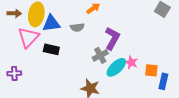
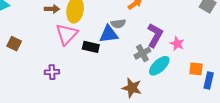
blue triangle: (51, 23) -> (109, 34), moved
pink star: (131, 62) -> (177, 44), moved

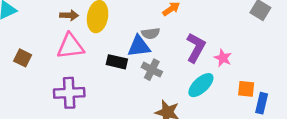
pink triangle: (67, 34) -> (70, 46), moved, turned 40
gray cross: (142, 53) -> (152, 70), moved, turned -35
purple cross: (52, 72) -> (69, 93), size x1.6

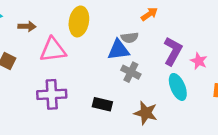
brown arrow: (69, 15) -> (27, 26), moved
black rectangle: (117, 62) -> (102, 104), moved
cyan ellipse: (201, 85) -> (178, 87), turned -70

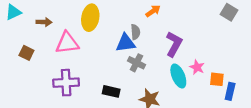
gray semicircle: (130, 38) -> (135, 32), turned -88
pink star: (199, 61) -> (197, 67), moved

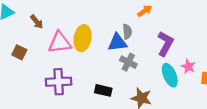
yellow ellipse: (90, 18) -> (83, 38), moved
brown arrow: (44, 22) -> (37, 22), turned 48

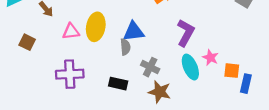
gray semicircle: (127, 32) -> (125, 47), moved
pink triangle: (60, 42) -> (71, 32), size x0.7
gray cross: (128, 62) -> (150, 67), moved

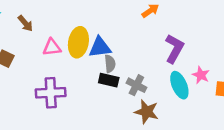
blue triangle: (134, 32) -> (100, 47), moved
black rectangle: (118, 84) -> (109, 80), moved

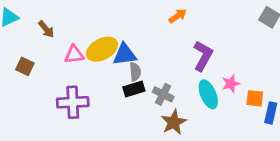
yellow ellipse: (78, 42) -> (102, 49), turned 52
pink star: (201, 75) -> (231, 84), turned 30
black rectangle: (109, 80) -> (134, 89), turned -30
brown star: (147, 112) -> (174, 122), turned 30

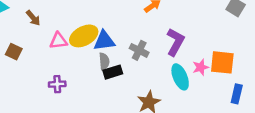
gray semicircle: (135, 72) -> (104, 61), moved
gray cross: (163, 94) -> (139, 50), moved
orange square: (255, 98) -> (222, 62), moved, size x1.5
purple cross: (73, 102) -> (57, 84), size x0.6

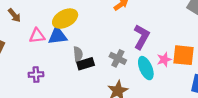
yellow ellipse: (84, 36) -> (65, 19), moved
blue triangle: (104, 41) -> (58, 36), moved
gray cross: (139, 50) -> (118, 58), moved

